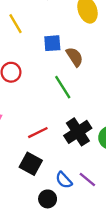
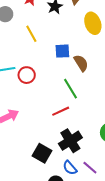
black cross: (78, 132) -> (70, 141), moved
red line: (38, 133) -> (61, 111), moved

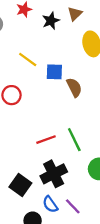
yellow line: (31, 34) -> (28, 59), moved, turned -30
green line: (70, 89) -> (74, 140), moved

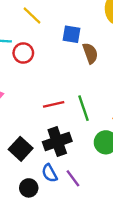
yellow line: (28, 59) -> (32, 15), moved

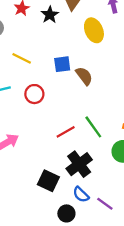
red circle: (23, 53) -> (34, 94), moved
purple line: (73, 178) -> (105, 204), moved

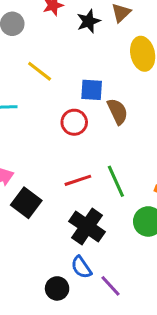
red circle: (34, 94) -> (74, 122), moved
black cross: (79, 164) -> (87, 227), turned -30
black square: (48, 181) -> (26, 203), moved

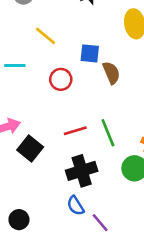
red circle: (74, 122) -> (61, 79), moved
black cross: (87, 227) -> (82, 171), turned 36
black circle: (57, 288) -> (19, 220), moved

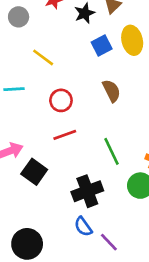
blue square: (90, 53) -> (102, 46), moved, turned -30
red line: (75, 131) -> (65, 135), moved
black circle: (19, 220) -> (27, 244), size x1.5

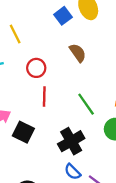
yellow line: (43, 57) -> (15, 34), turned 36
red line: (65, 135) -> (44, 97), turned -60

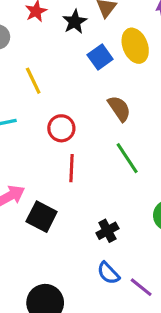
green line: (86, 104) -> (127, 158), moved
black cross: (71, 141) -> (107, 231), size x0.6

